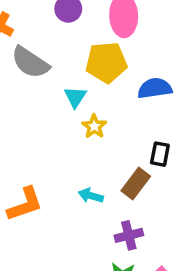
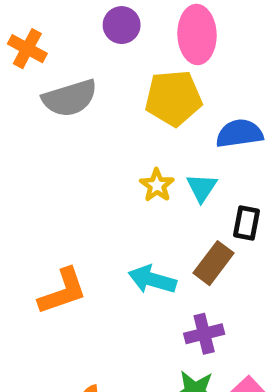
gray semicircle: (30, 62) -> (70, 98), turned -51
cyan triangle: (75, 97) -> (202, 188), moved
cyan arrow: (91, 196) -> (152, 280), size x1.4

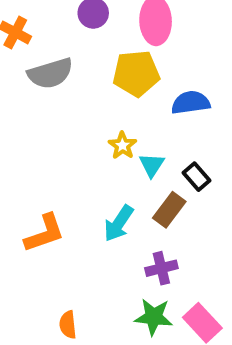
cyan triangle: (202, 188) -> (152, 165), moved
black rectangle: (246, 223) -> (196, 177), turned -52
cyan arrow: (152, 280) -> (119, 223), turned -72

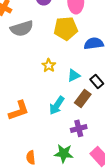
yellow star: (122, 145) -> (49, 65), moved
cyan triangle: (152, 165) -> (74, 75), turned 32
green star: (154, 317) -> (64, 153), moved

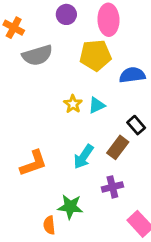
cyan triangle: (74, 75) -> (97, 105), moved
green star: (64, 153) -> (70, 207), moved

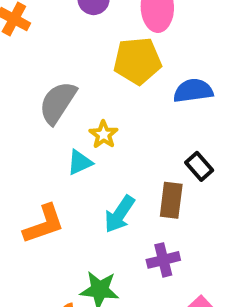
gray semicircle: (37, 55) -> (58, 103), moved, turned 140
cyan triangle: (97, 105) -> (80, 162), moved
brown rectangle: (118, 147) -> (171, 200), turned -30

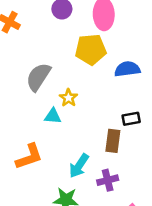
cyan triangle: (80, 162) -> (53, 116), turned 30
black rectangle: (199, 166) -> (131, 119), turned -60
cyan arrow: (119, 214) -> (79, 166), moved

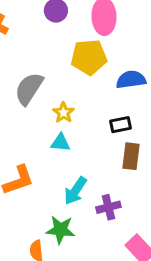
cyan triangle: (53, 116) -> (60, 143), moved
black rectangle: (131, 119) -> (120, 125), moved
brown rectangle: (113, 141) -> (131, 156), moved

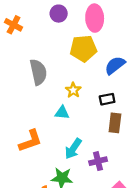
blue semicircle: (131, 80) -> (115, 65), turned -30
gray semicircle: (29, 89) -> (38, 72), turned 135
yellow star: (63, 113) -> (73, 90), moved

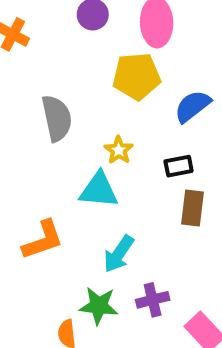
cyan triangle: (62, 113) -> (99, 190), size x1.5
purple cross: (98, 161) -> (153, 300), moved

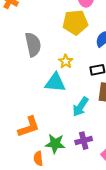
orange L-shape: (43, 240) -> (29, 127), moved
cyan arrow: (119, 254) -> (80, 107), moved

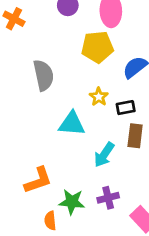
yellow star: (66, 61) -> (99, 97), moved

